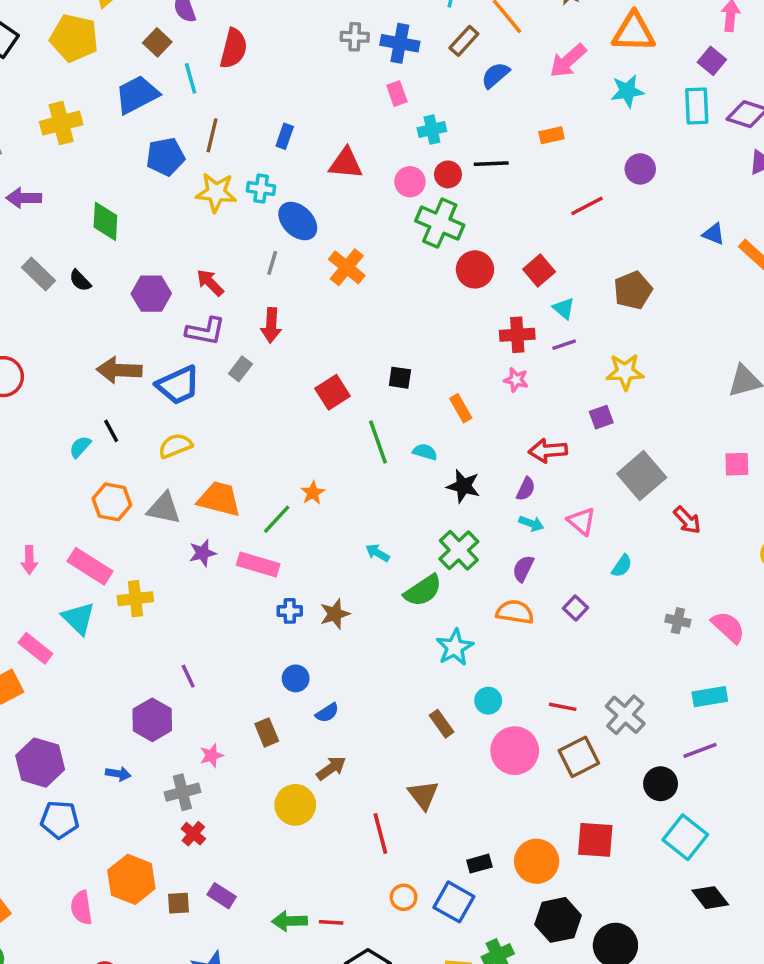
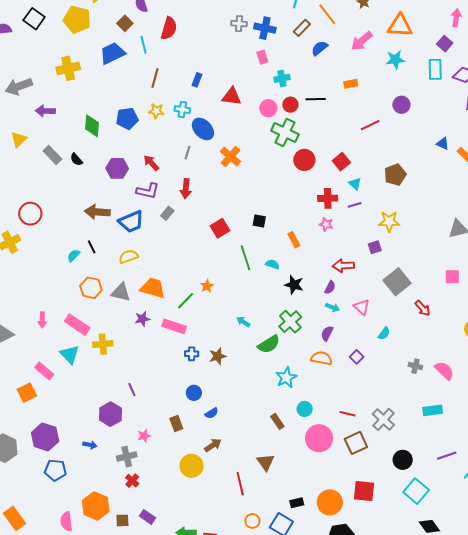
blue pentagon: (165, 157) -> (127, 118), moved
yellow star: (216, 192) -> (156, 111), size x0.7
purple line: (700, 750) -> (447, 456), moved

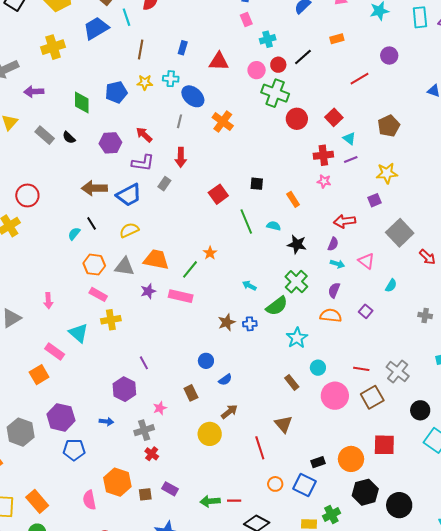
black line: (316, 99) -> (303, 57), turned -36
pink rectangle: (77, 325) -> (98, 294), moved, size x0.7
blue cross: (192, 354) -> (250, 324), moved

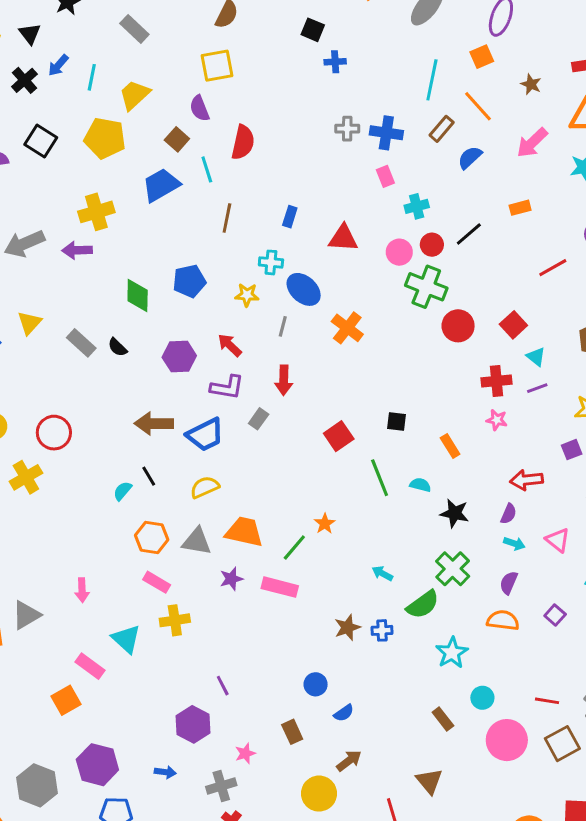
yellow star: (145, 82) -> (247, 295), moved
purple arrow: (34, 92) -> (77, 250), moved

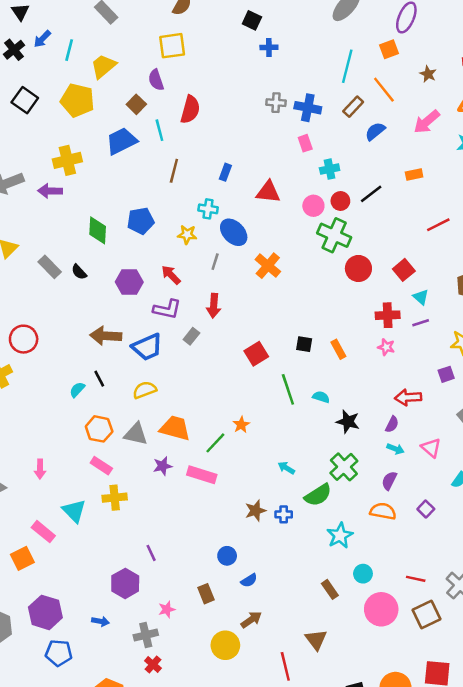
orange rectangle: (450, 446) -> (338, 349), moved

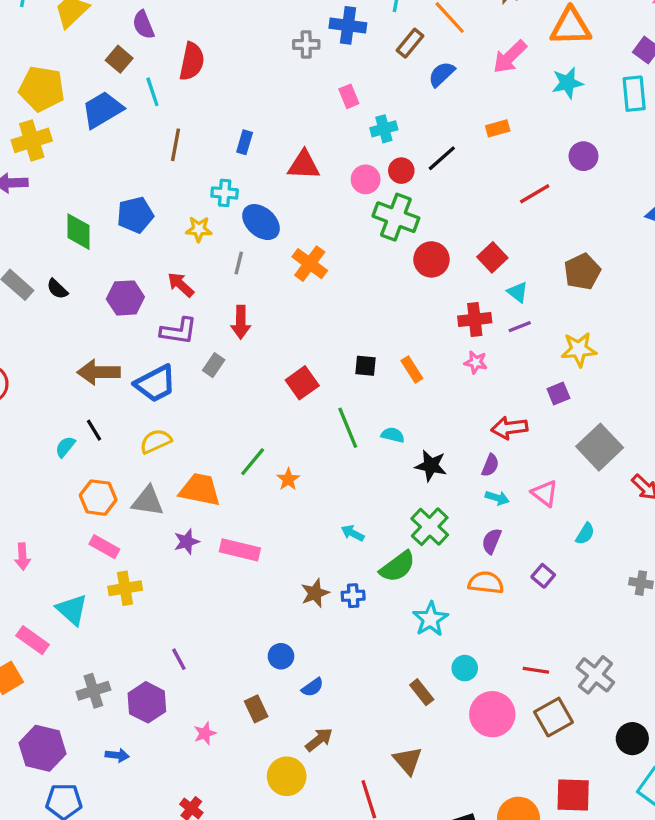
yellow pentagon: (77, 100) -> (42, 89), moved
blue cross: (308, 108) -> (348, 25), moved
green line: (215, 443) -> (253, 462), moved
gray cross: (146, 635) -> (93, 691), moved

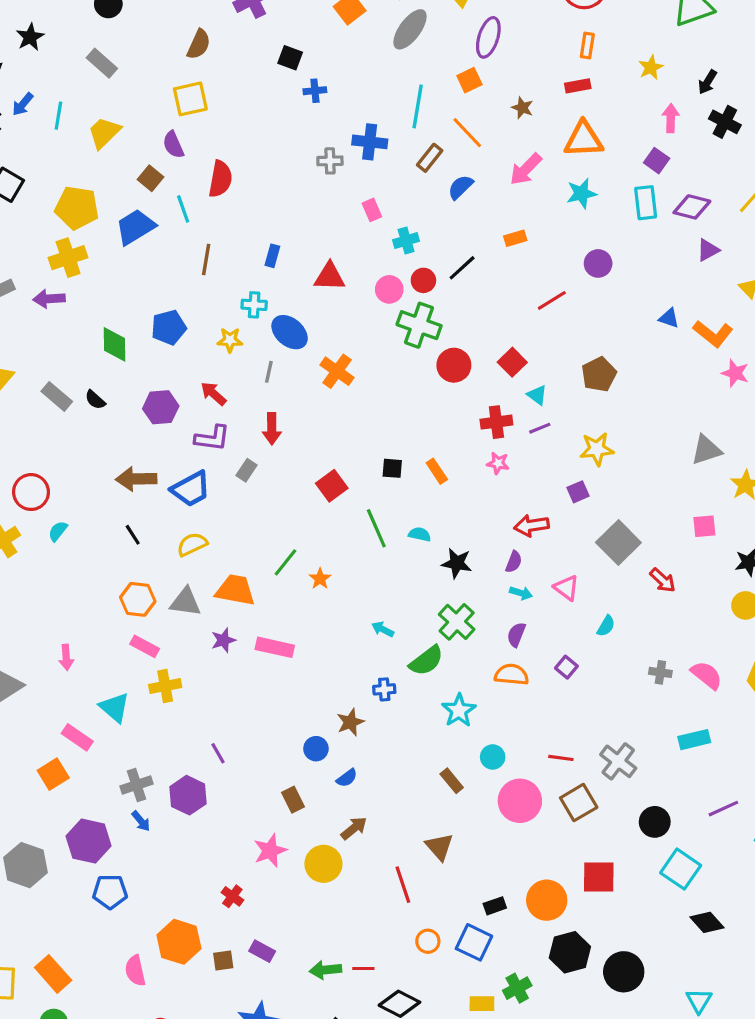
cyan semicircle: (65, 447) -> (58, 531), moved
brown star: (315, 593) -> (350, 722), moved
pink star: (205, 733) -> (270, 851), moved, size x1.5
blue arrow: (117, 755) -> (141, 821), moved, turned 45

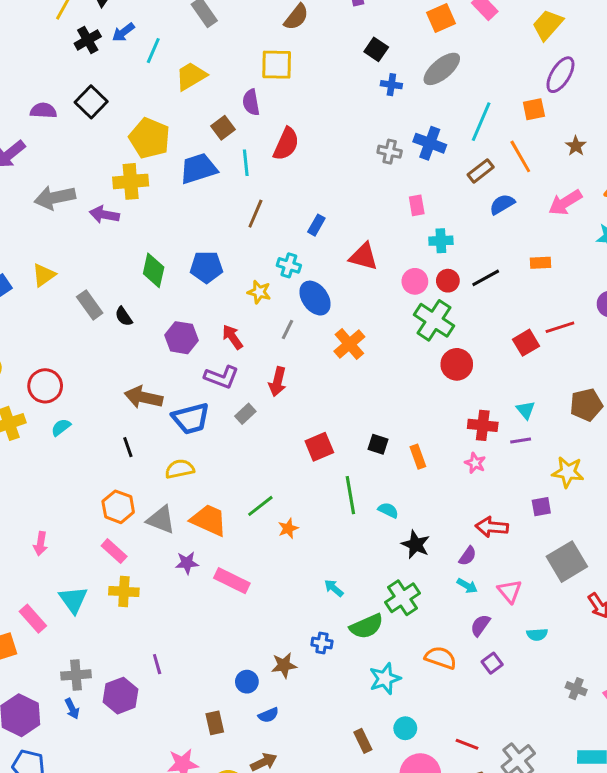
gray ellipse: (410, 29) -> (442, 69), moved
red square: (512, 362) -> (526, 343), moved
cyan semicircle: (606, 626) -> (537, 634), turned 42
purple semicircle: (516, 635) -> (480, 625), moved

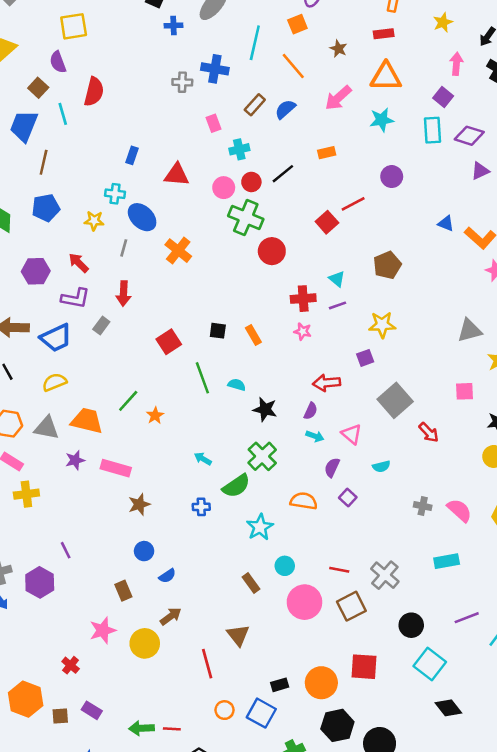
blue trapezoid: (198, 169) -> (24, 126), turned -40
brown rectangle: (481, 171) -> (255, 105), moved
brown line: (255, 214) -> (44, 162), moved
brown star: (284, 665) -> (139, 504), moved

